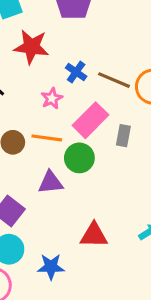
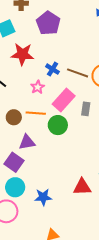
purple triangle: (51, 182) -> (27, 142), moved
red triangle: (94, 235) -> (82, 187), moved

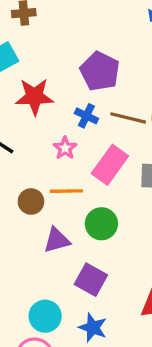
purple pentagon: (48, 23) -> (100, 71), moved
green circle: (58, 125) -> (101, 224), moved
purple square: (14, 162) -> (91, 280), moved
blue star: (43, 197) -> (93, 328), turned 30

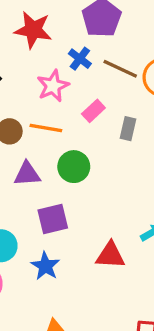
pink star: (65, 148) -> (53, 86), size x1.4
pink rectangle: (110, 165) -> (93, 111), size x0.6
purple square: (91, 280) -> (53, 219), turned 36

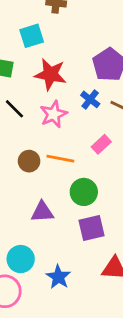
pink star: (53, 86) -> (53, 114), moved
purple triangle: (27, 174) -> (42, 212), moved
purple square: (53, 219) -> (91, 228), moved

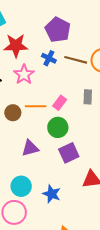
pink rectangle: (101, 144) -> (60, 103), moved

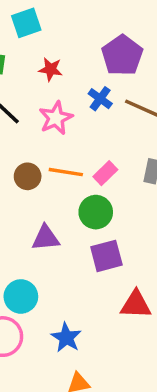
red star: (16, 46) -> (51, 69), size x0.6
blue star: (52, 194) -> (66, 338), moved

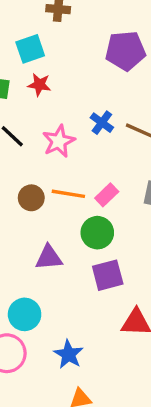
purple pentagon: (122, 55) -> (125, 51), moved, turned 30
red star: (51, 69) -> (39, 85), moved

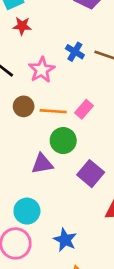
brown circle: (31, 198) -> (24, 106), moved
green circle: (97, 233) -> (63, 141), moved
purple square: (108, 275) -> (91, 174), turned -30

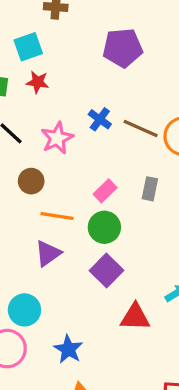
orange line: (53, 111) -> (57, 216), moved
green circle: (63, 141) -> (104, 227), moved
purple triangle: (42, 164) -> (48, 253), turned -30

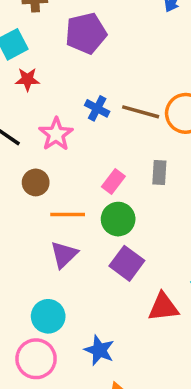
purple pentagon: (123, 48) -> (86, 33), moved

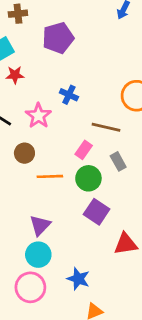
brown line: (141, 112) -> (106, 127), moved
gray rectangle: (159, 173) -> (118, 161), moved, turned -30
purple triangle: (64, 255) -> (40, 225), moved

